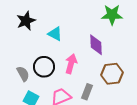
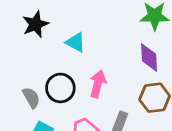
purple diamond: (96, 45) -> (149, 58), moved

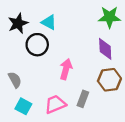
cyan triangle: (76, 42) -> (49, 22), moved
black circle: (60, 88) -> (37, 45), moved

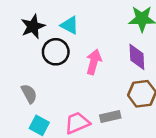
pink arrow: (66, 69) -> (94, 62), moved
gray rectangle: (83, 99) -> (110, 116), turned 56

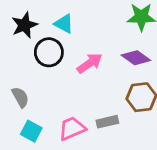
purple diamond: (137, 57) -> (136, 58), turned -52
pink arrow: (94, 62) -> (90, 63), turned 40

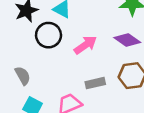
gray rectangle: (107, 122) -> (95, 83), moved

